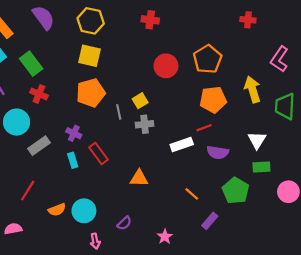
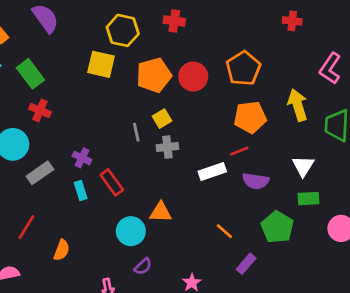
yellow hexagon: (91, 21) -> (123, 30), moved
orange pentagon: (91, 93) -> (154, 75), moved
orange semicircle: (57, 210) -> (62, 250), turned -48
cyan circle: (84, 211) -> (131, 231), moved

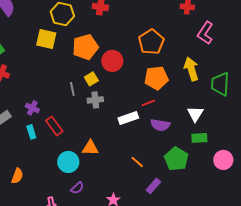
pink L-shape: (330, 68) -> (205, 33), moved
red circle: (193, 77) -> (112, 61), moved

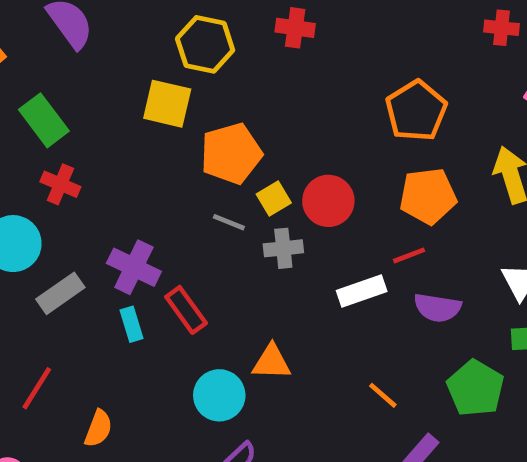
orange pentagon: (85, 47) -> (231, 153), moved
red circle: (112, 61) -> (328, 201), moved
gray line: (72, 89) -> (229, 222), turned -56
purple cross: (32, 108) -> (134, 267), size x1.5

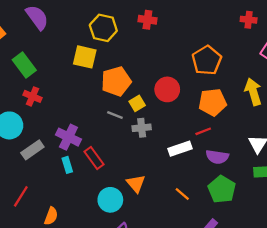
red circle: (328, 201) -> (167, 89), moved
orange triangle: (271, 362) -> (136, 184), turned 48
green pentagon: (475, 388) -> (222, 189), moved
orange line: (383, 395) -> (182, 194), moved

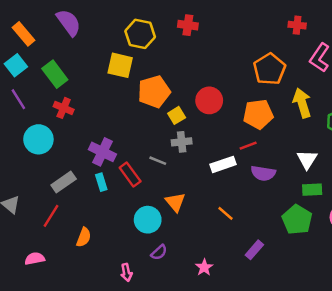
orange pentagon: (207, 60) -> (269, 69), moved
gray line: (115, 115) -> (158, 161), moved
gray rectangle: (32, 150) -> (64, 182), moved
green pentagon: (222, 189) -> (297, 220), moved

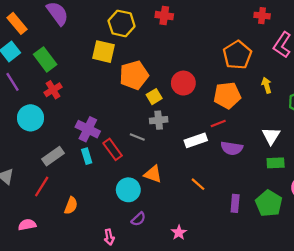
yellow arrow: (302, 103) -> (267, 85), size x0.6
red cross: (64, 108) -> (53, 90), turned 36
orange triangle: (175, 202) -> (153, 174), turned -30
green pentagon: (297, 220) -> (269, 203), moved
purple rectangle: (254, 250) -> (235, 203), moved, turned -36

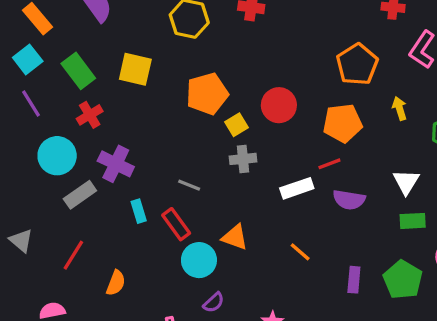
yellow square: (104, 52) -> (135, 69), moved
purple cross: (88, 129) -> (116, 164), moved
gray line: (137, 137) -> (189, 185), moved
red rectangle: (113, 149) -> (176, 224), moved
gray rectangle: (53, 156) -> (80, 195), moved

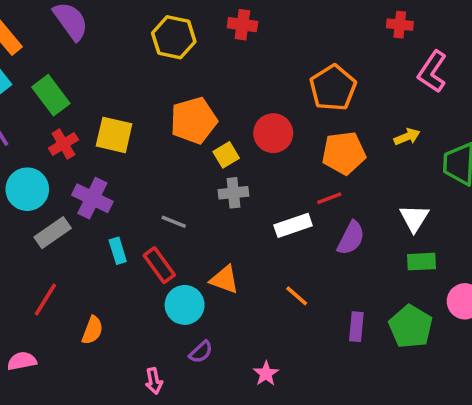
orange pentagon: (357, 64) -> (333, 88), moved
yellow square: (135, 69) -> (114, 135), moved
yellow arrow: (400, 108) -> (407, 137), turned 85
purple semicircle: (349, 200) -> (351, 238), turned -72

